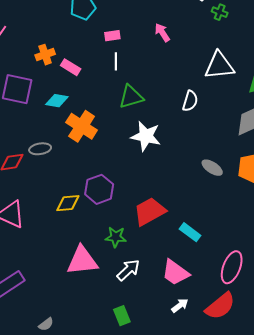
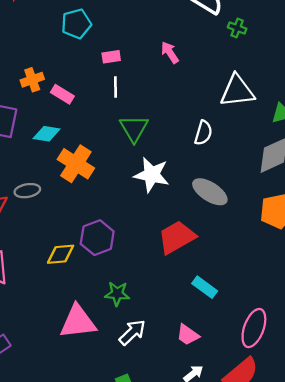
green triangle: (131, 97) -> (134, 129), turned -44
gray ellipse: (212, 168) -> (210, 192), moved, size x1.4
red trapezoid: (150, 211) -> (177, 237), moved
pink trapezoid: (175, 273) -> (188, 335), size x0.7

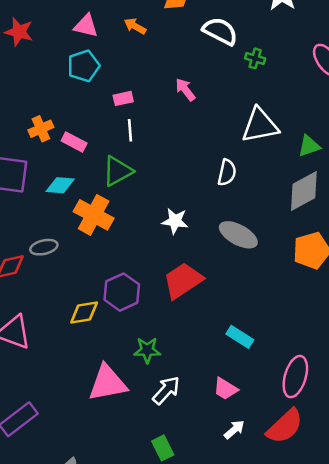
green triangle: (134, 129) -> (118, 171), moved, turned 36
white star: (152, 175) -> (175, 221), size x0.7
red trapezoid: (177, 237) -> (183, 281), moved

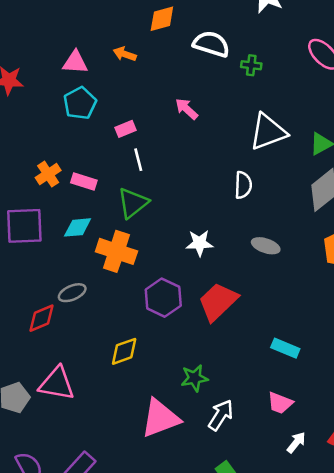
gray ellipse: (238, 235) -> (266, 246), size x0.7
purple hexagon: (122, 292) -> (163, 298), moved

